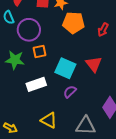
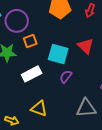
yellow triangle: (49, 120) -> (39, 109), moved

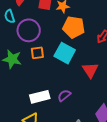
cyan square: (58, 54) -> (65, 53), moved
white rectangle: (32, 74) -> (40, 97), moved

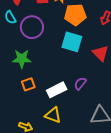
orange square: (37, 53) -> (28, 84), moved

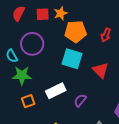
cyan semicircle: (10, 17) -> (12, 56), moved
white rectangle: (57, 90) -> (56, 91), moved

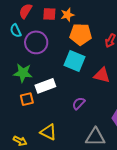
cyan semicircle: (12, 56) -> (16, 31), moved
red triangle: (101, 70) -> (102, 75), turned -36
white rectangle: (56, 91) -> (45, 86), moved

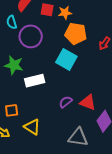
red triangle: (102, 75) -> (88, 102), moved
orange square: (27, 99) -> (12, 110), moved

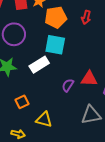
white rectangle: (35, 81) -> (39, 65), moved
orange square: (12, 110) -> (22, 102), moved

